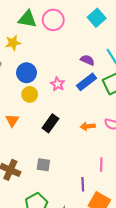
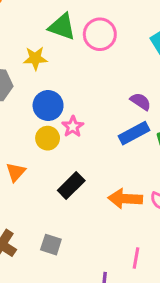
pink star: (58, 84) -> (73, 127), moved
orange arrow: (88, 126) -> (125, 199), size x1.5

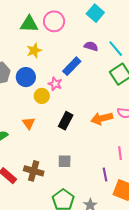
yellow star: (35, 58) -> (34, 51), moved
purple semicircle: (141, 101) -> (91, 46), moved
blue circle: (48, 106) -> (26, 77), moved
blue rectangle: (134, 133) -> (72, 66), moved

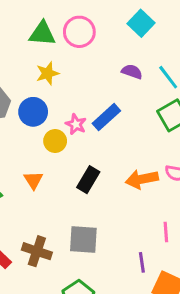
blue rectangle: (72, 66) -> (106, 117), moved
gray square: (65, 161) -> (83, 239), size x1.5

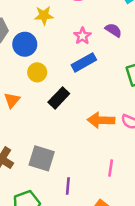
pink star: (76, 124) -> (82, 36), moved
black rectangle: (88, 180) -> (59, 98), moved
purple line: (142, 262) -> (68, 186), moved

